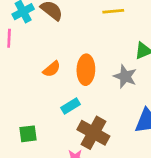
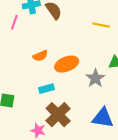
orange ellipse: (86, 70) -> (67, 64), turned 50

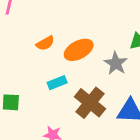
brown cross: (58, 115) -> (90, 103), moved

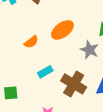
orange ellipse: (79, 50) -> (62, 30), moved

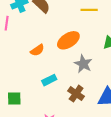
gray star: (89, 50) -> (83, 64), moved
brown cross: (74, 84) -> (76, 94), size x0.7

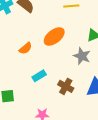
gray star: (83, 64) -> (82, 56), moved

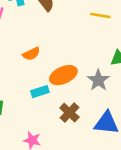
orange ellipse: (54, 36) -> (63, 75), moved

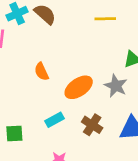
orange semicircle: (31, 54) -> (41, 72), turned 102
cyan rectangle: (40, 92) -> (55, 120), moved

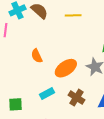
yellow line: (105, 19) -> (73, 15), moved

